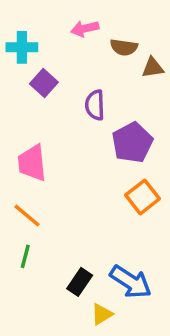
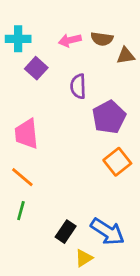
pink arrow: (85, 29) -> (70, 40), moved

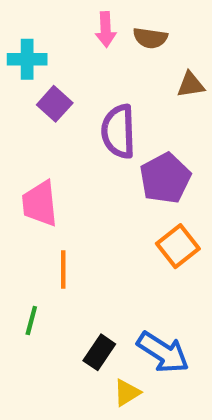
brown semicircle: (102, 39) -> (150, 38), moved
pink arrow: (70, 40) -> (106, 29), moved, turned -80
purple semicircle: (78, 86) -> (118, 131), size x1.4
orange line: (22, 177) -> (63, 269), moved, turned 50

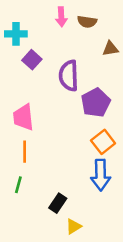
orange line: (63, 269) -> (25, 152), moved
blue arrow: (163, 352) -> (101, 175), moved, turned 56

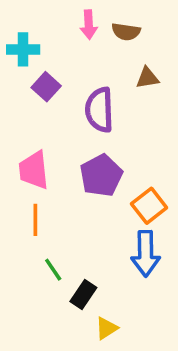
brown triangle: (110, 49) -> (147, 78), moved
purple pentagon: (96, 103) -> (101, 176), moved
green line: (18, 185) -> (53, 270), moved, turned -49

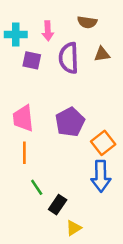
pink arrow: (89, 25) -> (48, 31), moved
purple square: (46, 87) -> (32, 60), turned -30
purple semicircle: (99, 110) -> (69, 58), moved

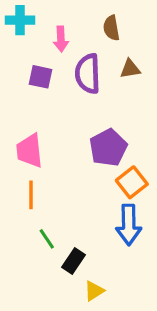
brown semicircle: (87, 22) -> (111, 28), turned 72
cyan cross: (16, 34) -> (20, 20), moved
purple pentagon: (70, 122) -> (108, 148), moved

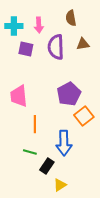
cyan cross: (20, 20) -> (14, 26), moved
orange line: (31, 195) -> (35, 124), moved
blue arrow: (129, 225) -> (64, 143), moved
green line: (47, 239) -> (30, 152), turned -40

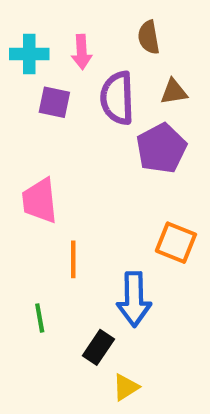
purple pentagon: (69, 94) -> (161, 148), moved
orange square: (84, 116) -> (176, 243), turned -30
green line: (30, 152) -> (40, 318), moved, turned 64

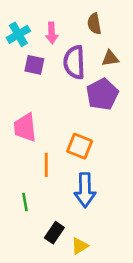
cyan cross: (29, 54) -> (18, 34), turned -30
orange square: (176, 243) -> (80, 146), moved
black rectangle: (98, 347) -> (54, 233), moved

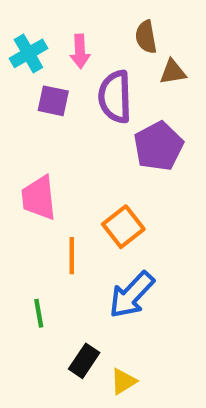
brown triangle: (110, 58) -> (173, 72), moved
orange square: (80, 146) -> (123, 227), turned 30
blue arrow: (85, 190) -> (132, 295), turned 44

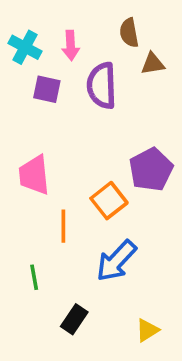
cyan cross: (28, 53) -> (25, 47), turned -32
purple pentagon: (158, 146) -> (151, 170), moved
yellow triangle: (123, 381) -> (147, 330), moved

